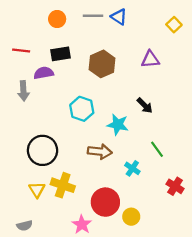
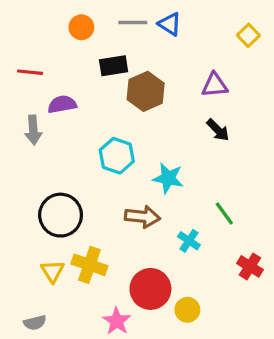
black rectangle: (60, 54) -> (114, 66), moved
black arrow: (145, 105) -> (218, 130), moved

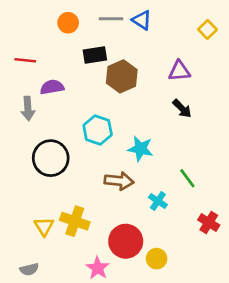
black circle: (61, 215) -> (51, 158), moved

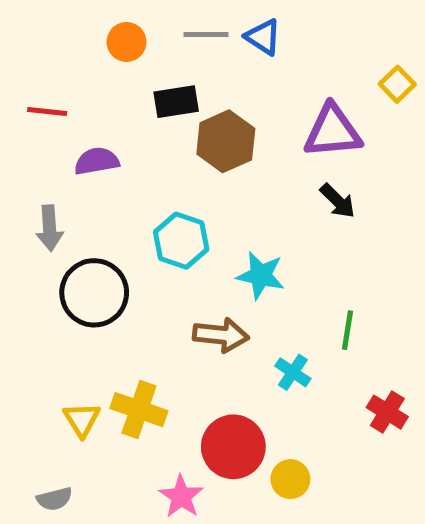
yellow square: (207, 29) -> (397, 84), moved
purple triangle: (179, 71) -> (333, 131), size x1.4
gray arrow: (28, 109) -> (49, 228), moved
green line: (187, 178) -> (348, 330), turned 45

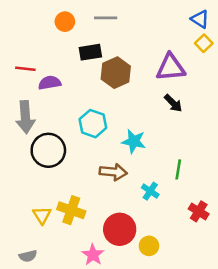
blue triangle: (263, 37) -> (200, 19), moved
red line: (47, 111) -> (25, 69), moved
gray arrow: (49, 228) -> (25, 117), size x1.4

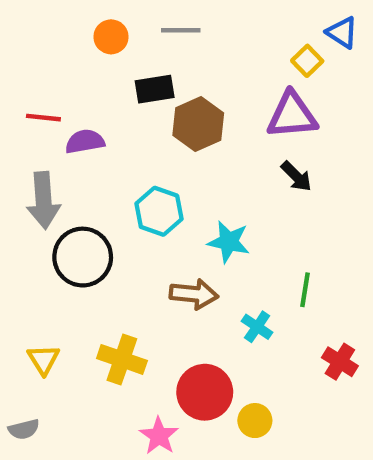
yellow square: (204, 43) -> (307, 61), moved
yellow triangle: (42, 215) -> (43, 359), moved
gray semicircle: (28, 256) -> (24, 429), moved

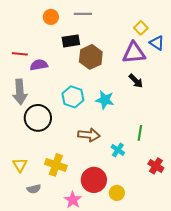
blue triangle: (342, 32) -> (157, 43), moved
cyan star: (229, 242) -> (105, 100), moved
gray semicircle: (24, 429) -> (34, 189), moved

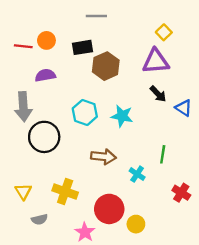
orange circle: (51, 17) -> (46, 40), moved
blue triangle: (157, 43) -> (184, 108), moved
red line: (20, 54) -> (23, 46), moved

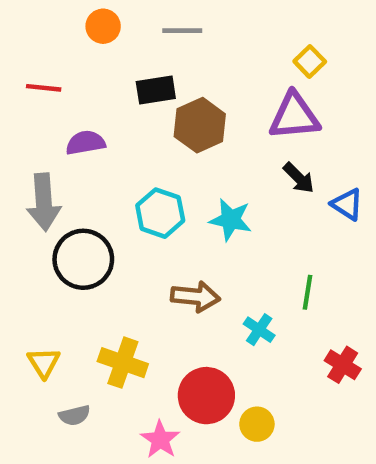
orange circle: (46, 40) -> (103, 26), moved

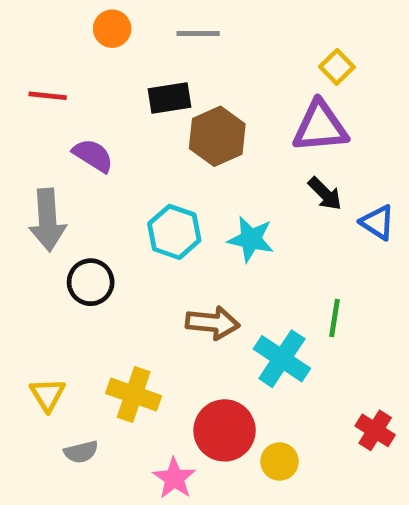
purple semicircle: (85, 143) -> (93, 155), turned 42
black circle: (83, 259) -> (91, 282), size x0.7
cyan cross: (259, 330) -> (282, 359), size x1.6
red cross: (343, 365) -> (375, 430), moved

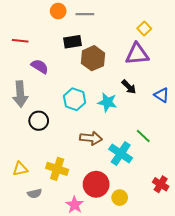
orange circle: (112, 29) -> (58, 11), moved
black arrow: (325, 194) -> (129, 87), moved
green line: (335, 318) -> (143, 136), turned -56
yellow triangle: (48, 395) -> (20, 169), turned 49

